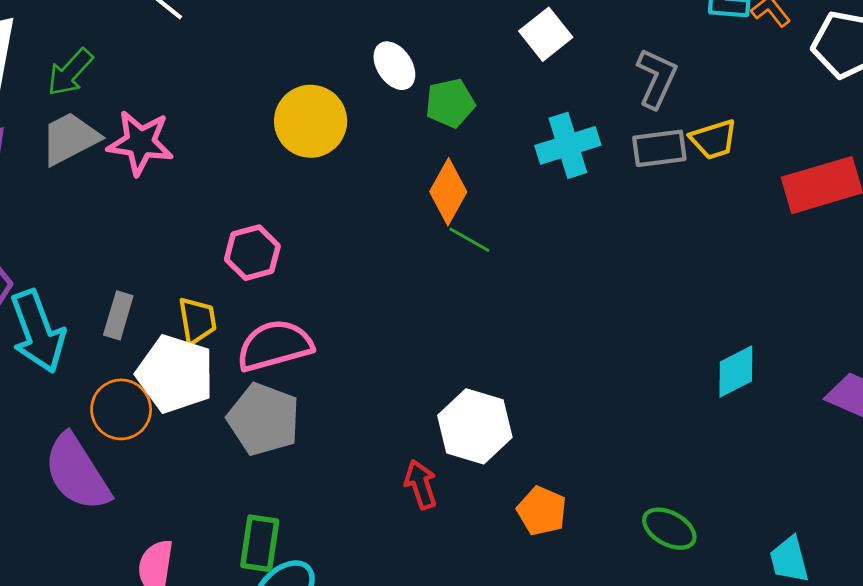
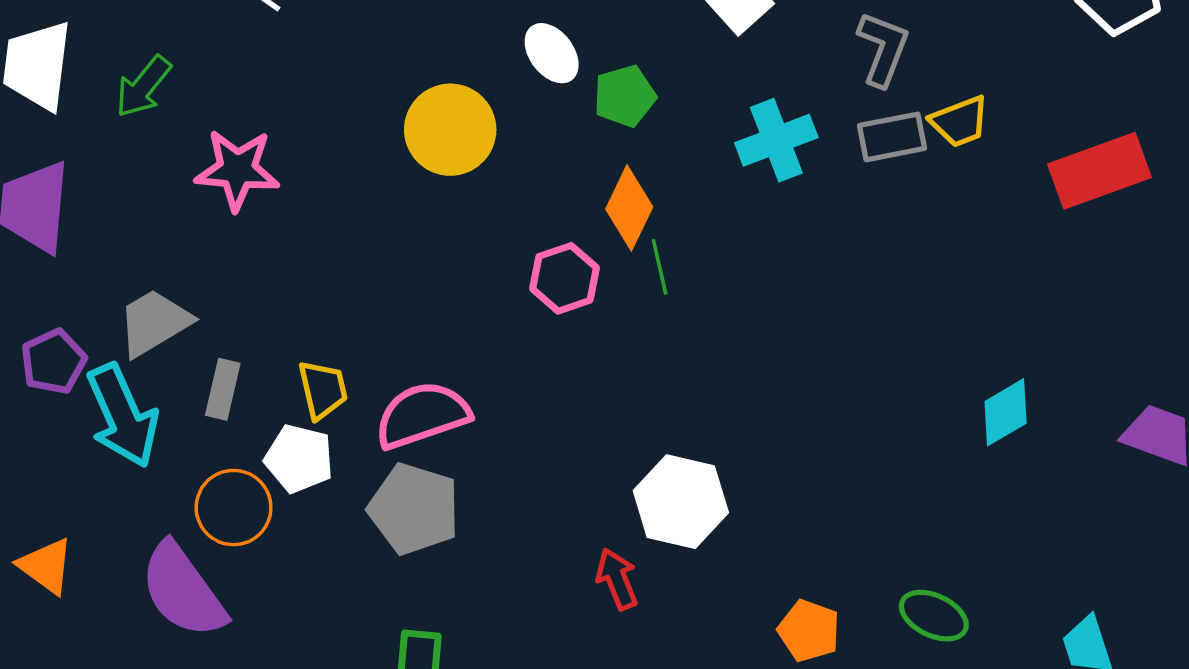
gray trapezoid: (70, 138) -> (154, 323), moved
green line: (469, 240) -> (660, 267), turned 51
pink hexagon: (252, 253) -> (565, 278), moved
white pentagon: (175, 374) -> (299, 459), size x0.7
orange pentagon: (542, 511) -> (809, 631), moved

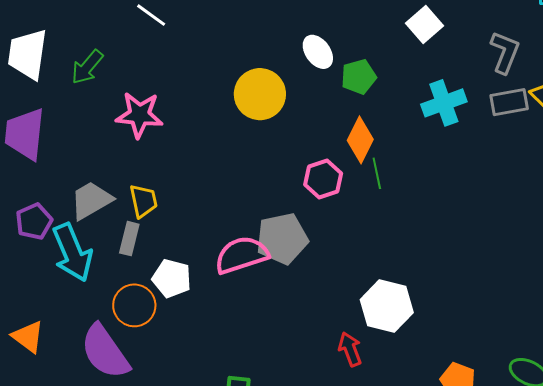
yellow trapezoid: (323, 390) -> (143, 201), moved
gray pentagon: (414, 509) -> (282, 239), moved, turned -30

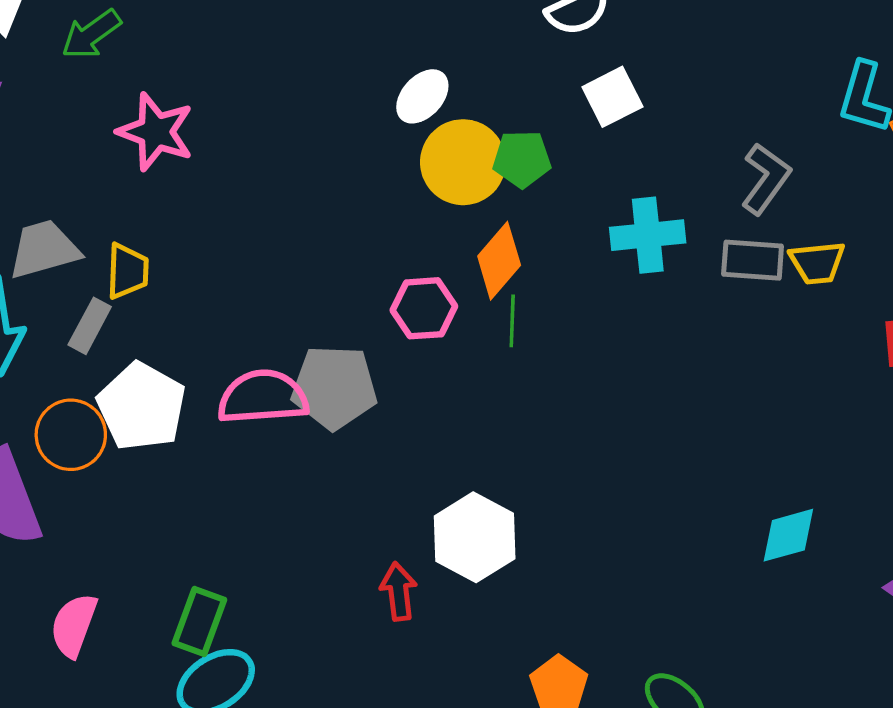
white square: (425, 25) -> (612, 97), moved
white ellipse: (318, 52) -> (422, 96), moved, turned 64
yellow circle: (260, 94) -> (463, 162), moved
white pentagon: (172, 278) -> (142, 407), size x1.4

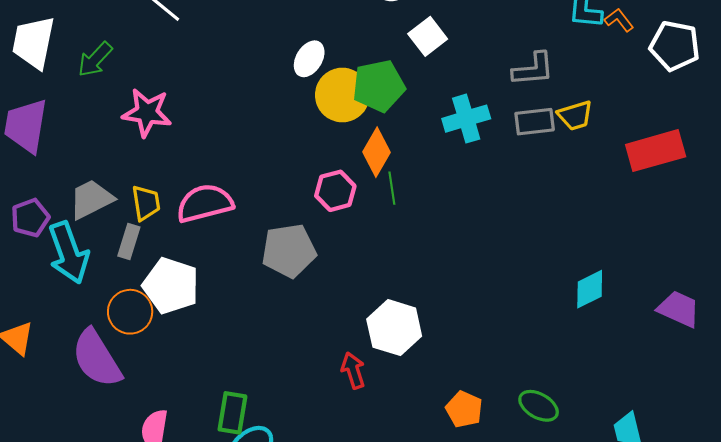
green pentagon: (522, 159) -> (379, 86), size x1.4
gray L-shape: (766, 179) -> (533, 69), turned 60
pink semicircle: (263, 397) -> (205, 203), moved

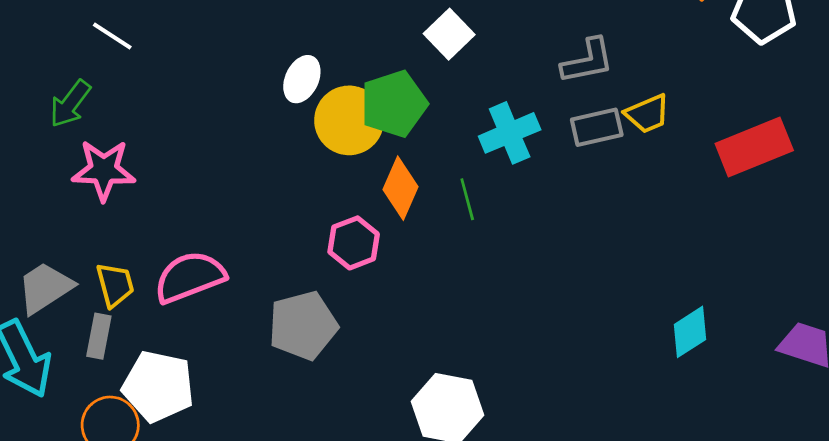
green arrow: (95, 59) -> (70, 104), moved
green line: (392, 188) -> (467, 199), moved

